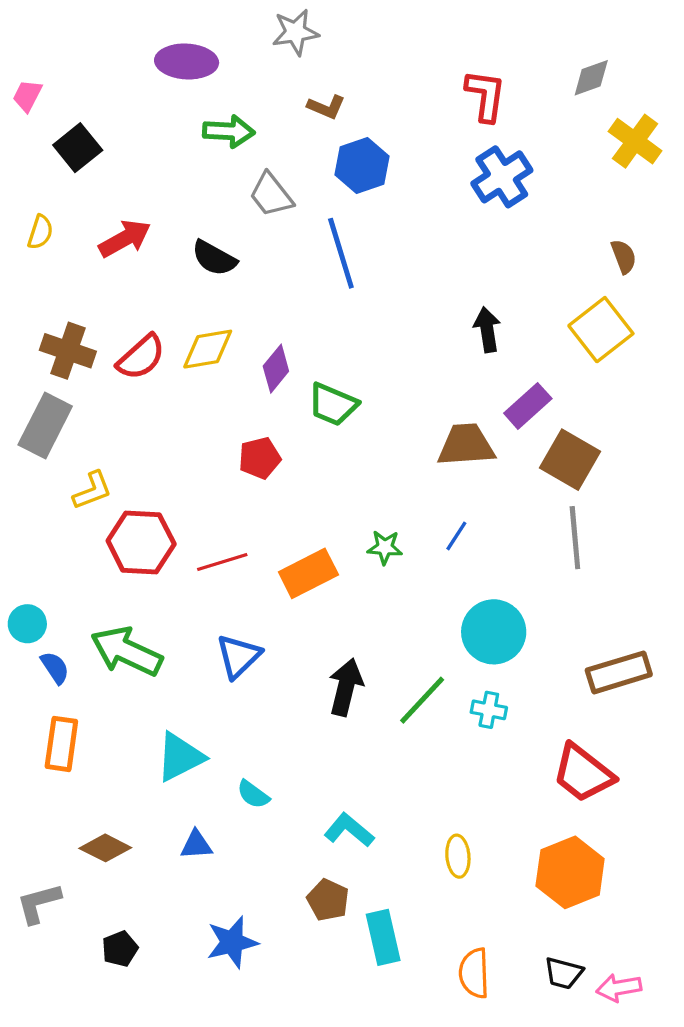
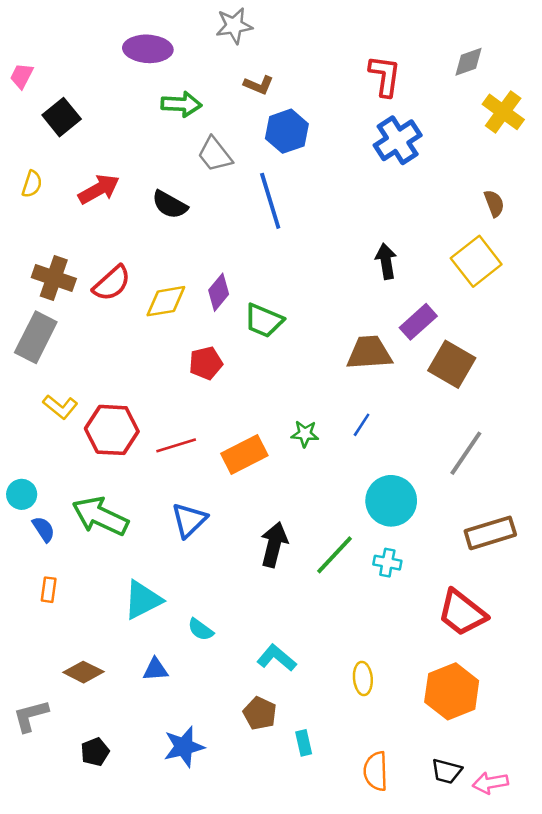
yellow diamond: (208, 349) -> (166, 301), moved
yellow L-shape: (92, 490) -> (60, 407), moved, turned 60
gray line: (575, 538) -> (466, 453), moved, turned 39
orange rectangle: (61, 744) -> (49, 590), size x0.6
cyan rectangle: (383, 937) -> (304, 743), size x0.6

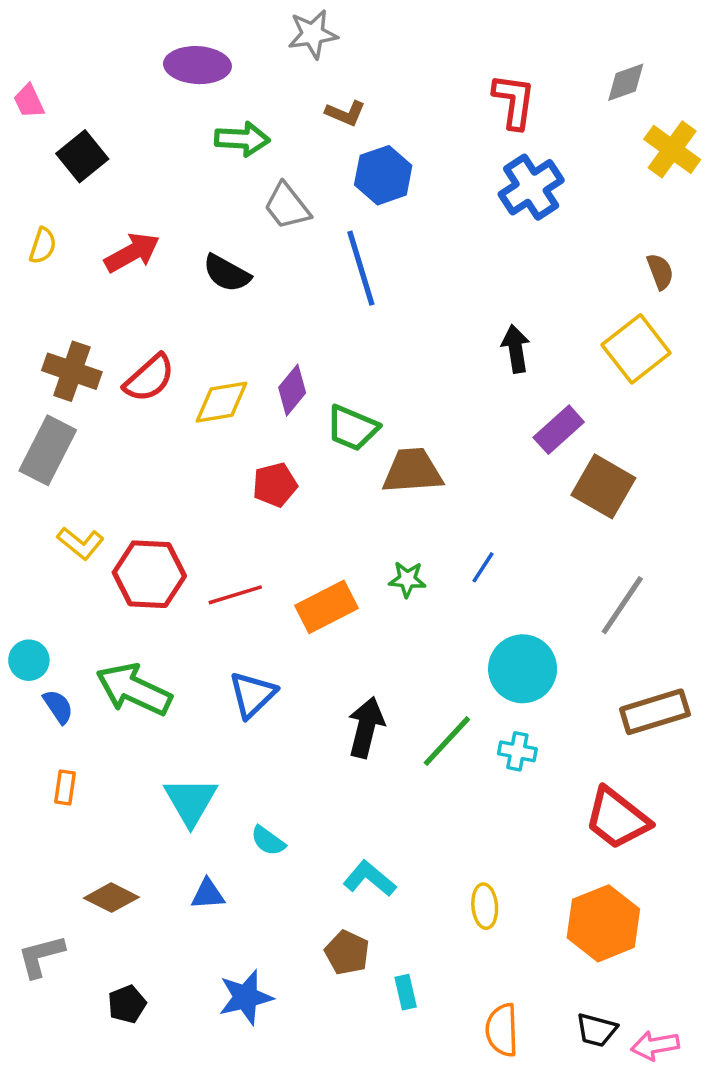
pink trapezoid: (22, 76) -> (29, 101), turned -52
brown trapezoid: (369, 353) -> (412, 471), moved
cyan triangle: (143, 600) -> (191, 801), turned -33

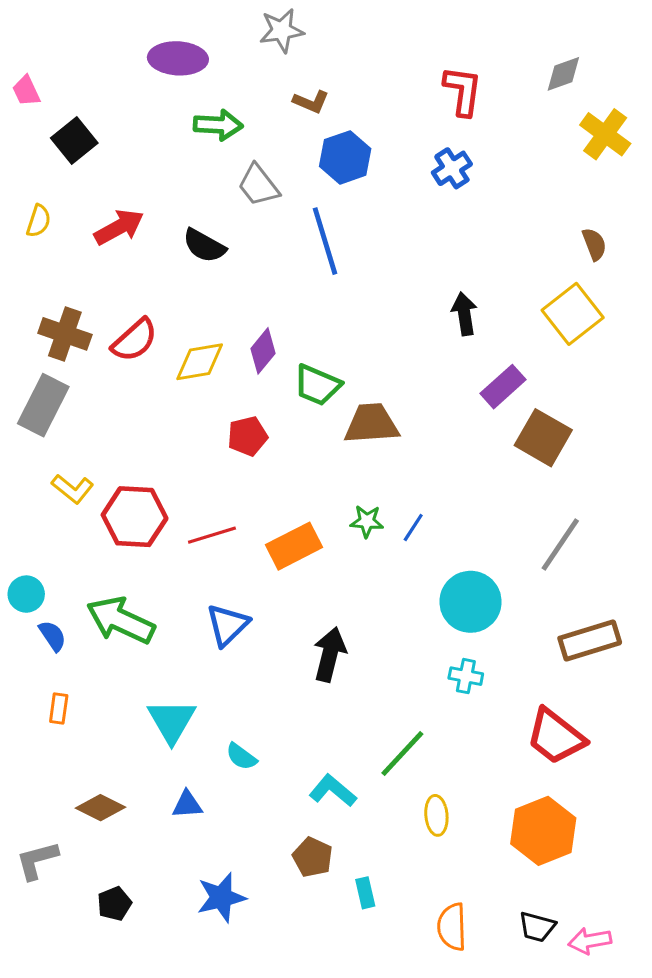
blue cross: (531, 187) -> (452, 168), moved, size x0.7
blue line: (483, 567) -> (413, 527), moved
green line: (447, 741) -> (402, 753), moved

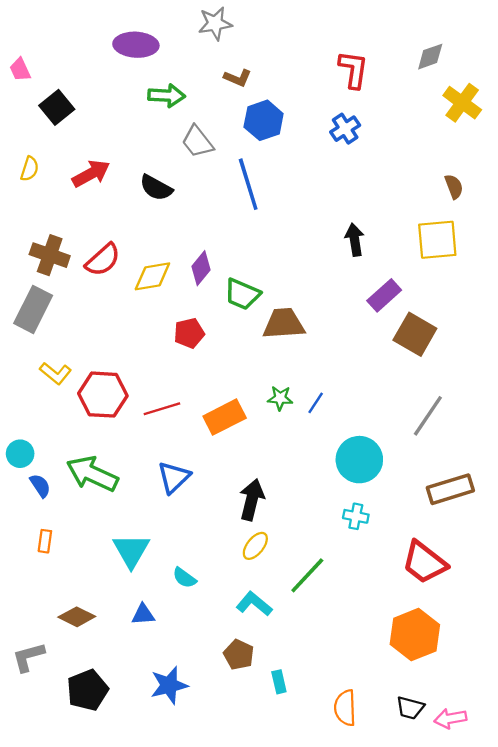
yellow square: (573, 314) -> (437, 240), turned 33
yellow ellipse: (436, 815) -> (255, 546), moved, turned 44
black pentagon: (114, 904) -> (87, 690), size x1.6

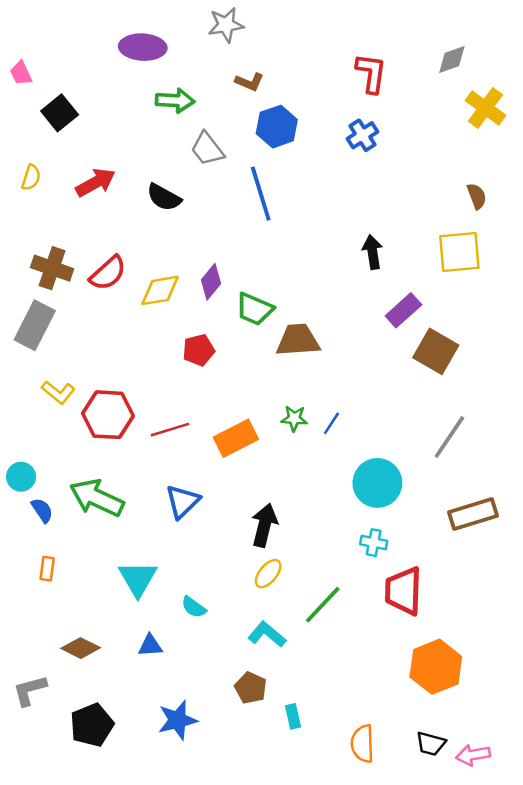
red trapezoid: (424, 562) -> (403, 591), moved, turned 54

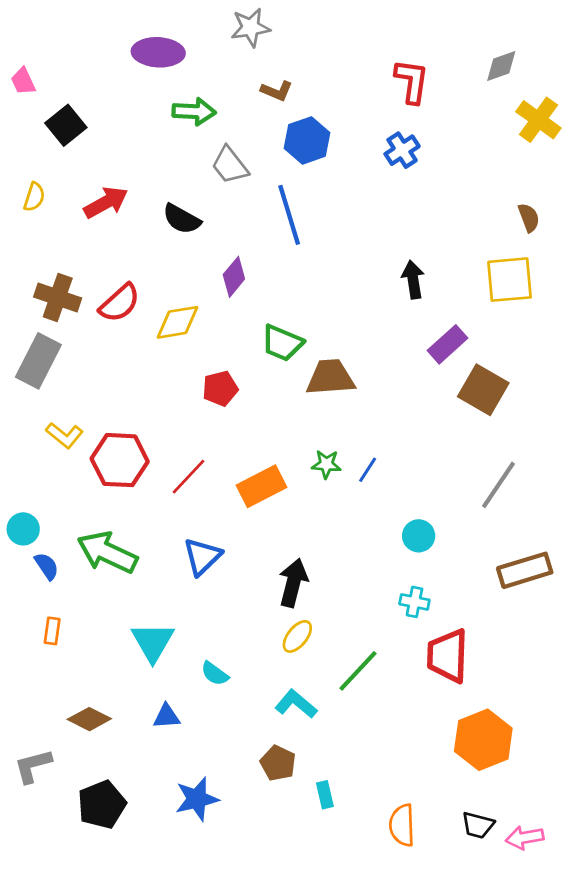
purple diamond: (211, 282) -> (234, 277), moved
red line: (170, 430) -> (189, 477), turned -30
cyan circle: (377, 483) -> (419, 536), size x0.6

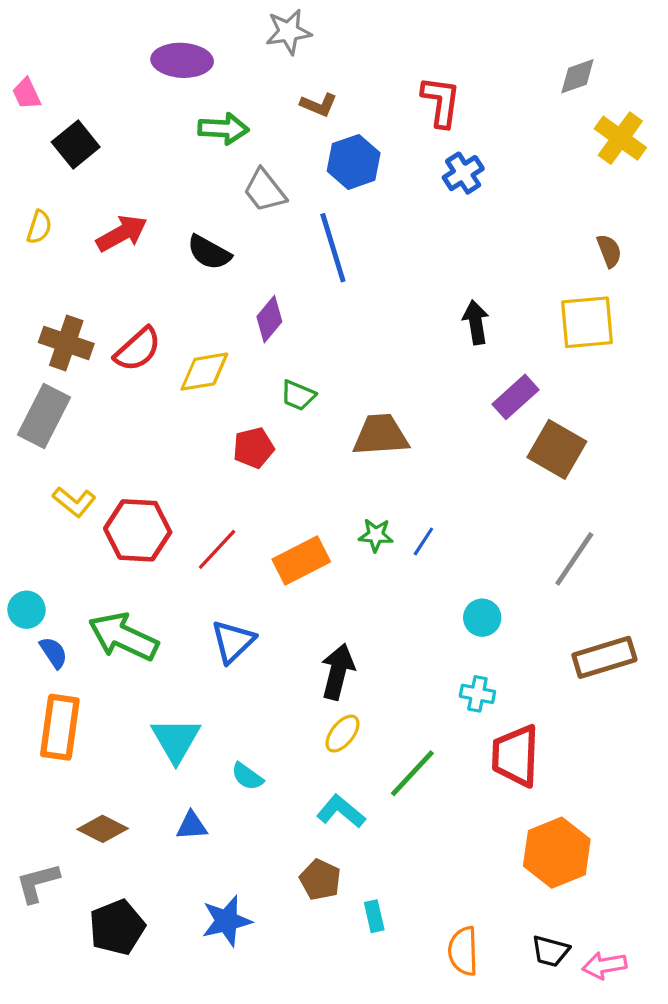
red L-shape: (412, 81) -> (441, 102), moved
green trapezoid: (282, 343) -> (298, 395), moved, size x0.7
orange rectangle: (52, 631) -> (60, 727), size x2.0

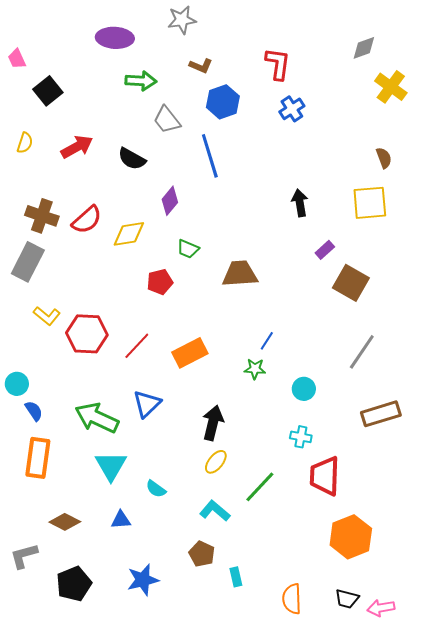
purple rectangle: (516, 397) -> (325, 250), size x0.7
green star: (376, 535) -> (255, 369), moved
green arrow: (123, 637) -> (97, 418), moved

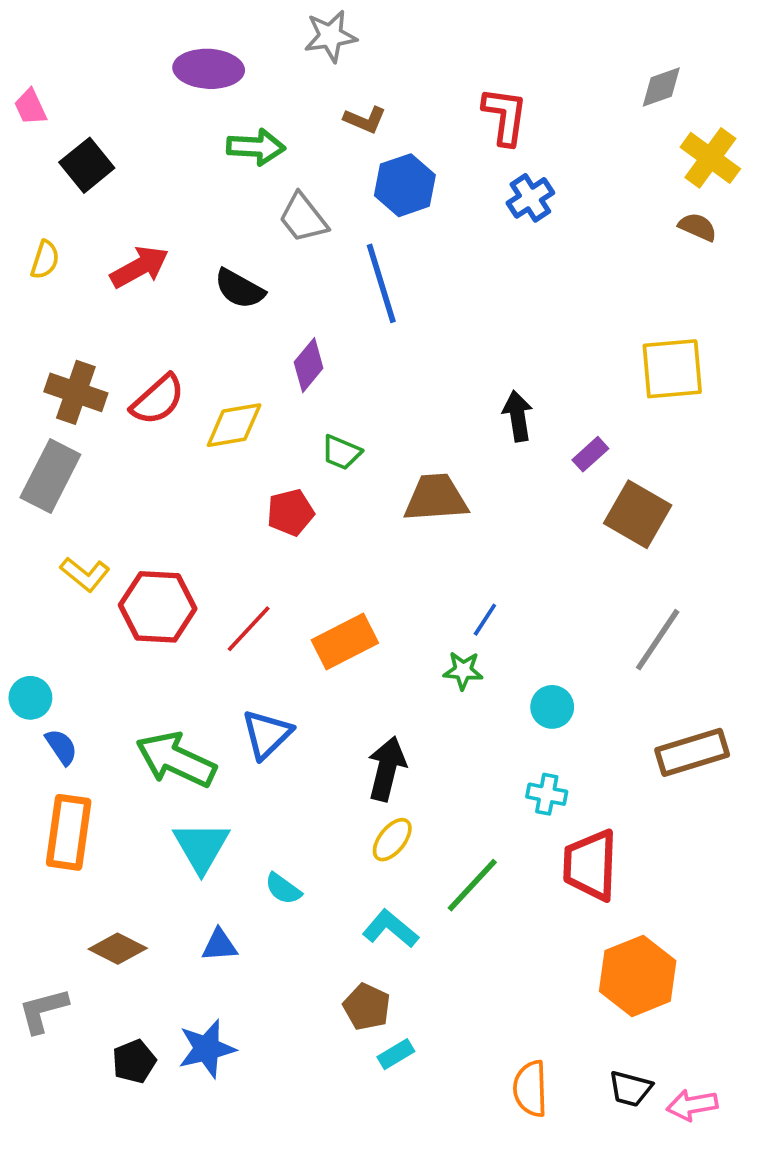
brown semicircle: (384, 158) -> (698, 227), moved, turned -45
black arrow: (300, 203) -> (518, 416), moved
cyan rectangle: (236, 577) -> (396, 1054), moved, turned 72
blue star: (143, 580) -> (207, 1049), moved
black pentagon: (74, 584) -> (134, 1061), size x0.7

